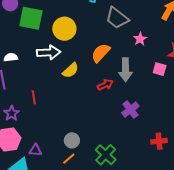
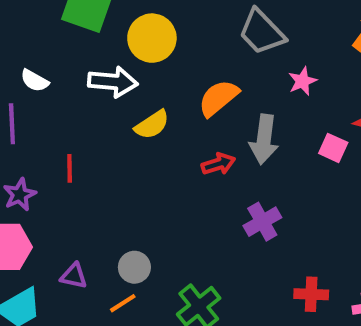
white semicircle: (11, 57) -> (35, 81), turned -152
purple triangle: (35, 150) -> (74, 276), moved

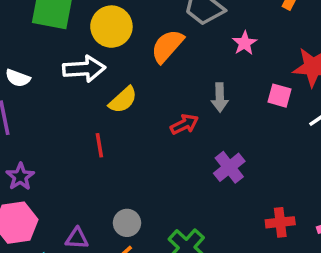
orange semicircle: (218, 98) -> (167, 46), moved
gray arrow: (264, 139) -> (220, 97), size x0.7
red line: (70, 168) -> (99, 145), moved

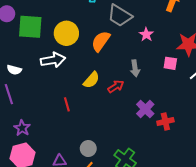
yellow semicircle: (123, 100) -> (91, 80), moved
red cross: (280, 222) -> (165, 122), moved

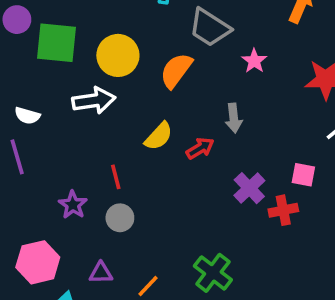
pink square: (170, 63) -> (303, 175), moved
purple star: (22, 128) -> (73, 205), moved
gray circle: (88, 149) -> (120, 218), moved

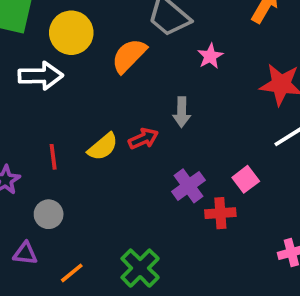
yellow semicircle: (159, 136) -> (103, 147), moved
pink square: (303, 175) -> (246, 179), turned 35
gray circle: (120, 218) -> (49, 214), moved

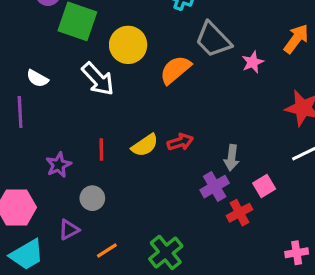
pink star: (210, 56) -> (253, 62), moved
white arrow: (41, 76) -> (98, 79), turned 42
gray arrow: (182, 112) -> (232, 158), moved
red cross: (220, 213) -> (239, 213), turned -30
purple triangle: (25, 253) -> (69, 230), turned -40

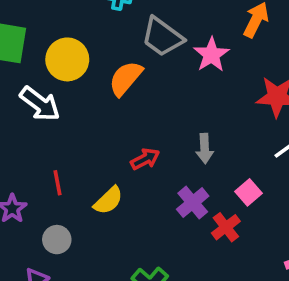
pink star: (253, 62) -> (211, 55), size x1.4
yellow semicircle: (145, 145) -> (108, 200), moved
gray arrow: (232, 158) -> (205, 148), moved

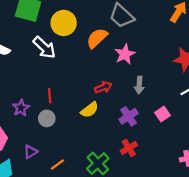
pink star: (211, 55) -> (125, 54), moved
yellow semicircle: (108, 200) -> (90, 110), moved
red cross: (226, 227) -> (129, 148), moved
gray circle: (57, 240) -> (47, 118), moved

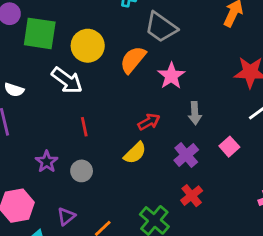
red line: (50, 96) -> (84, 127), moved

